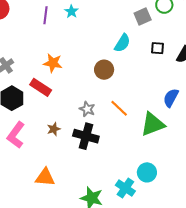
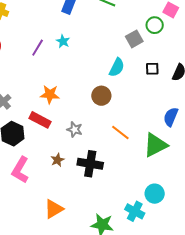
purple line: (46, 15) -> (38, 48), turned 30
gray star: (87, 109) -> (75, 129), moved
orange triangle: (45, 177) -> (54, 209), turned -30

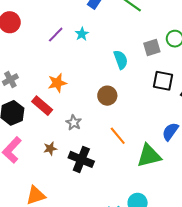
cyan semicircle: (117, 67) -> (121, 60), moved, turned -60
black square: (152, 69) -> (163, 81), size x1.5
orange star: (50, 94) -> (57, 83), turned -30

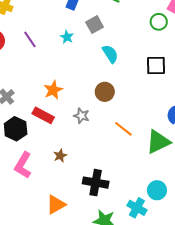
purple line: (56, 35) -> (30, 39), moved, turned -66
gray square: (152, 47) -> (95, 25), moved
gray star: (74, 123) -> (81, 116), moved
black cross: (81, 159) -> (96, 183), moved

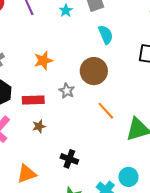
brown circle: (105, 92) -> (94, 71), size x1.4
red rectangle: (43, 115) -> (33, 100), moved, turned -40
black cross: (96, 183) -> (69, 159), size x0.7

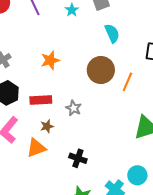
gray star: (67, 91) -> (74, 108), moved
orange line: (106, 111) -> (127, 82), moved, turned 66
orange triangle: (27, 174) -> (36, 148), moved

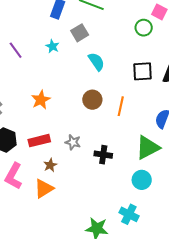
brown circle: (101, 70) -> (92, 100), size x0.7
black cross: (78, 158) -> (103, 155), moved
cyan circle: (137, 175) -> (142, 180), moved

